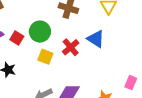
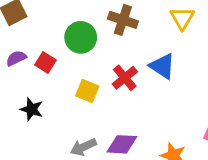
green circle: (40, 32) -> (81, 37), moved

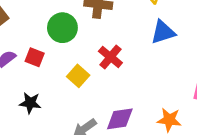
blue triangle: (162, 66) -> (163, 32), moved, turned -40
yellow square: (87, 91) -> (78, 76), turned 30

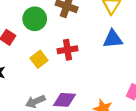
red cross: (110, 57) -> (67, 50), turned 30

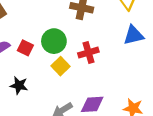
green circle: (35, 19) -> (54, 41), moved

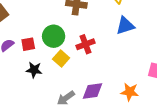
red square: (25, 48) -> (28, 44), turned -32
black star: (19, 85) -> (34, 70), moved

